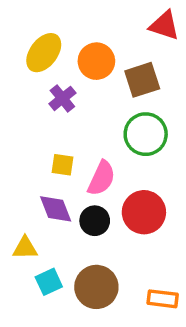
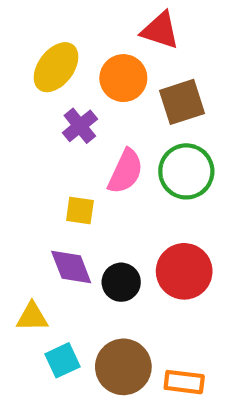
red triangle: (164, 25) -> (160, 30), moved
pink semicircle: (101, 178) -> (126, 171), moved
orange rectangle: (163, 299) -> (184, 382), moved

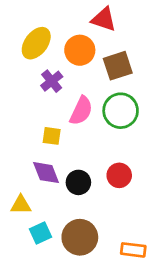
red circle: (184, 271) -> (119, 175), size x0.7
orange rectangle: (184, 382) -> (133, 250), moved

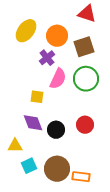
red triangle: (104, 19) -> (87, 14), moved
purple cross: (52, 81) -> (47, 58), moved
orange rectangle: (133, 250) -> (81, 177), moved

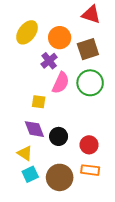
red circle: (85, 125) -> (89, 145), moved
yellow triangle: (15, 146) -> (25, 153), moved, turned 35
orange rectangle: (81, 177) -> (90, 170), moved

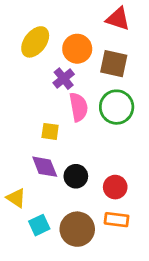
brown square: (88, 49) -> (114, 64), turned 30
pink semicircle: (61, 83) -> (79, 107), turned -35
yellow triangle: (25, 153) -> (16, 198), moved

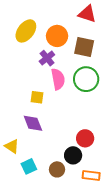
black circle: (76, 176) -> (73, 155), moved
orange rectangle: (117, 220) -> (91, 175), moved
brown circle: (77, 229) -> (57, 169), size x0.6

